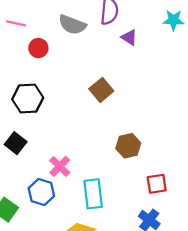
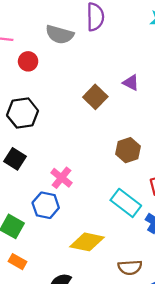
purple triangle: (129, 37) -> (131, 83), moved
cyan rectangle: (93, 194) -> (126, 203), moved, turned -40

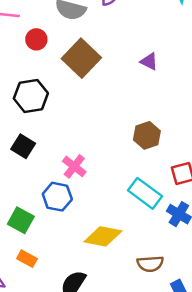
brown square: (95, 97) -> (81, 58), moved, size x1.4

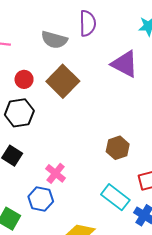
red circle: (36, 39) -> (24, 79), moved
purple triangle: (149, 61) -> (125, 64), moved, size x1.8

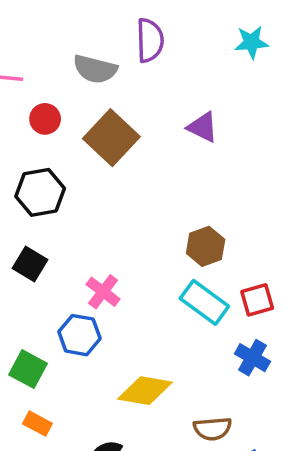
purple triangle: (125, 64) -> (203, 127), moved, size x0.7
red circle: (24, 79) -> (45, 119), moved
cyan rectangle: (115, 197) -> (204, 302), moved

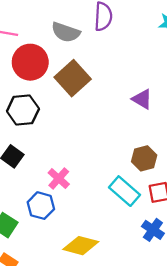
red circle: (45, 119) -> (30, 62), size x1.8
purple triangle: (203, 127) -> (142, 99), moved
brown hexagon: (206, 246) -> (144, 158), moved

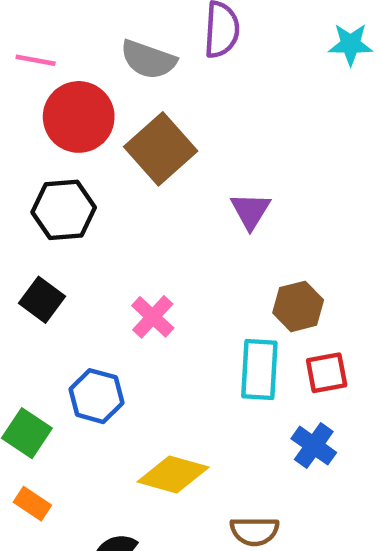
purple triangle: (142, 99) -> (250, 211), moved, turned 30
pink cross: (59, 178) -> (153, 317), moved
cyan rectangle: (125, 191) -> (259, 370), turned 52

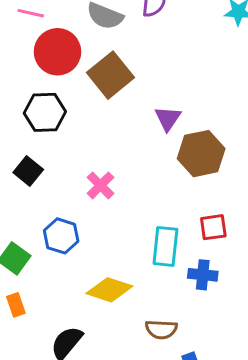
brown hexagon: (298, 306) -> (201, 154), moved, size x1.4
cyan rectangle: (259, 370) -> (165, 246), moved
blue cross: (314, 446) -> (203, 275), turned -32
orange rectangle: (32, 504) -> (16, 305), turned 35

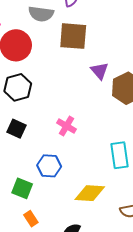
brown square: (110, 75) -> (73, 36), moved, turned -32

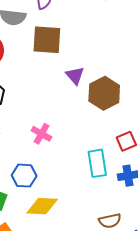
yellow diamond: (90, 193) -> (42, 206), moved

